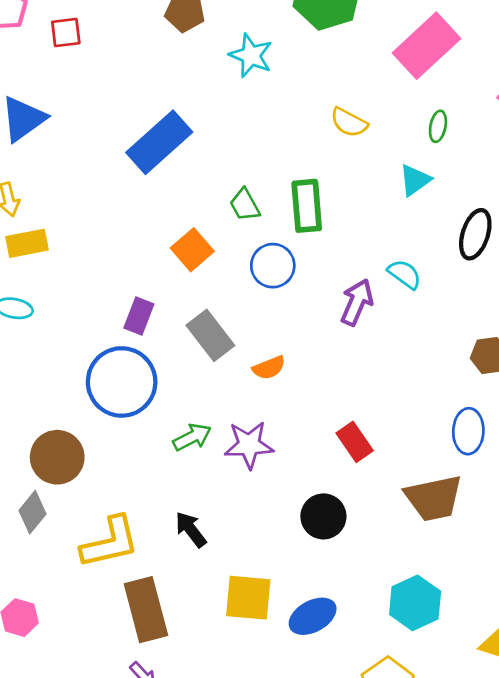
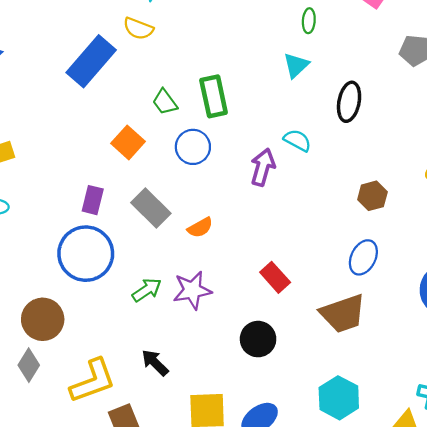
yellow semicircle: (349, 122) -> (138, 29), moved
blue ellipse: (468, 431) -> (363, 257), turned 32

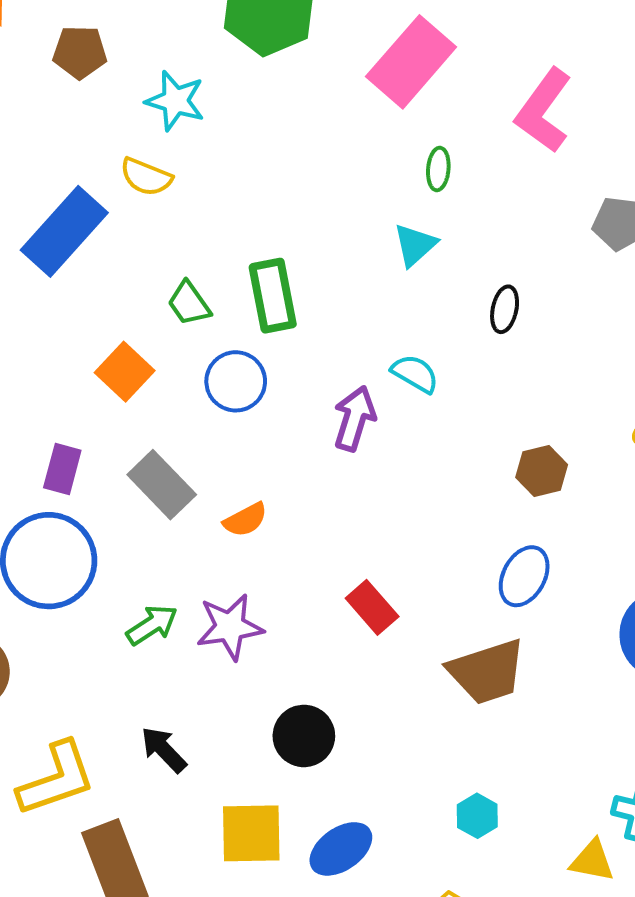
black ellipse: (349, 102) -> (505, 309), size x0.7
black circle: (258, 339) -> (304, 736), moved
cyan hexagon: (339, 398) -> (477, 816), size x0.6

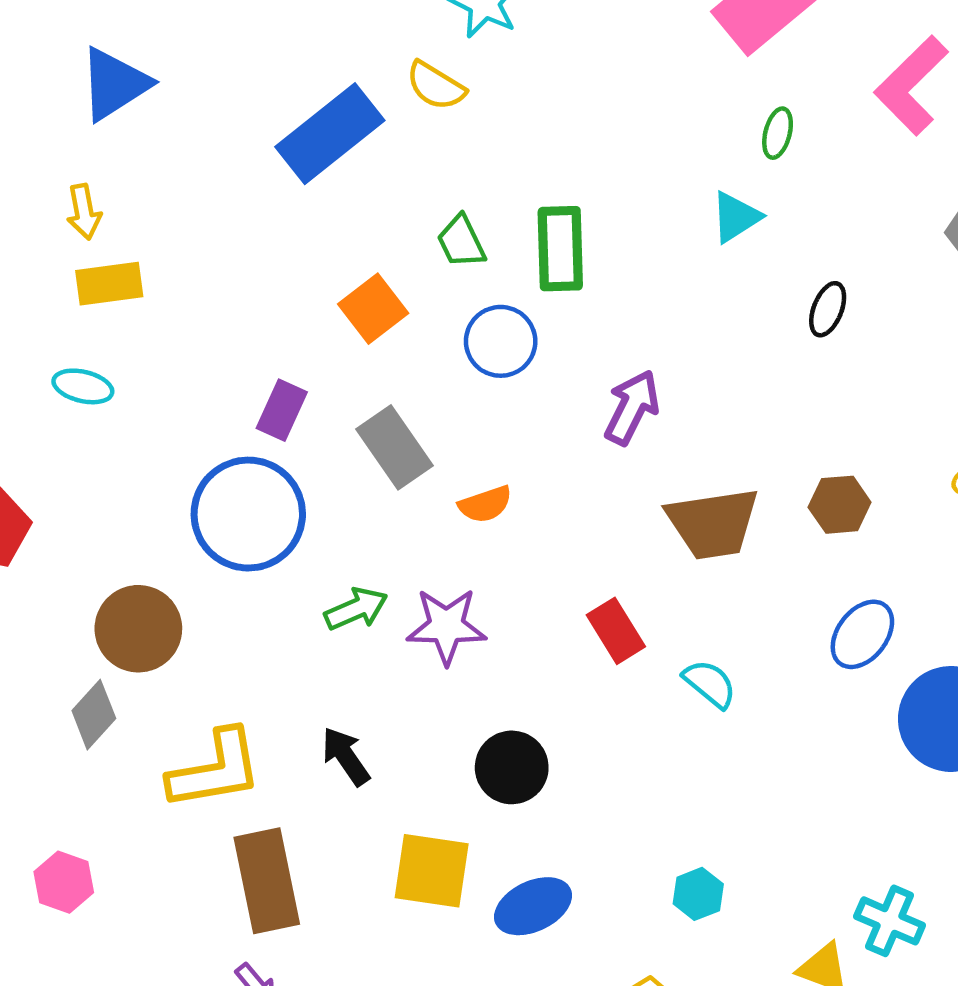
cyan semicircle: (415, 374) -> (710, 684), moved
blue ellipse: (524, 576) -> (862, 634), moved
brown trapezoid: (487, 672) -> (713, 523), moved

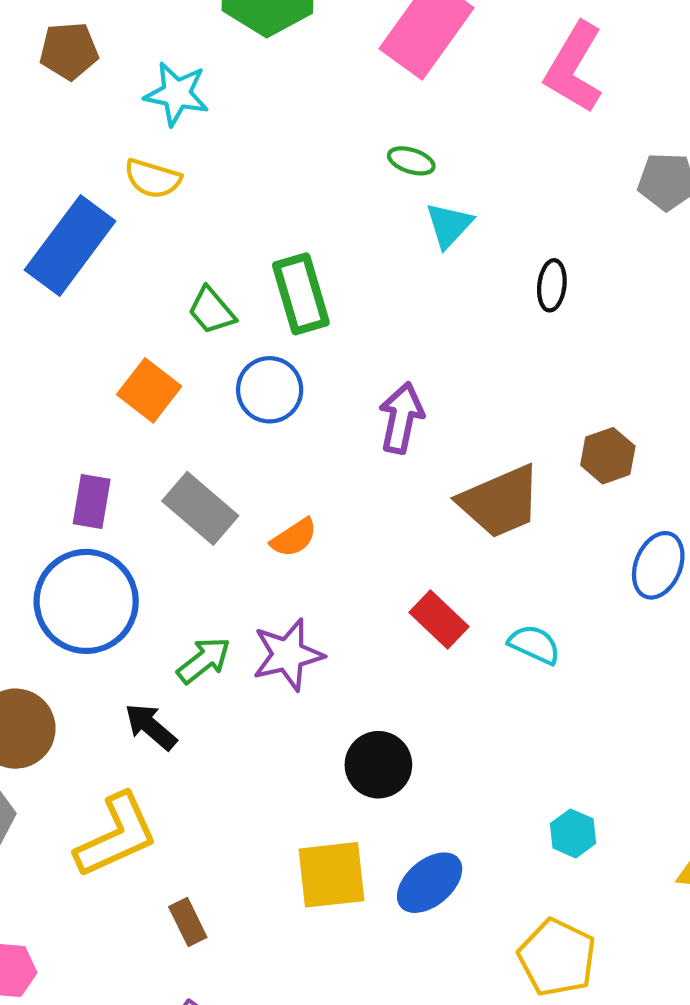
green ellipse: (778, 133) -> (411, 161), moved, turned -72
black arrow: (346, 756) -> (151, 727), moved
brown rectangle: (267, 881) -> (188, 922), size x0.5

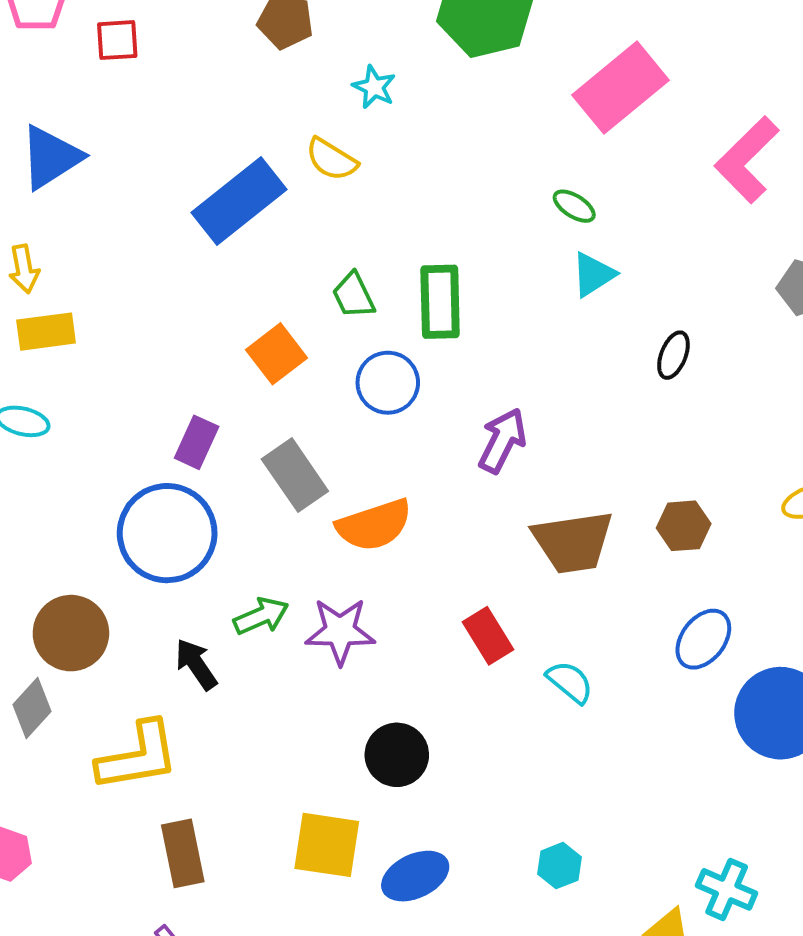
cyan star: (177, 94) -> (374, 87), size x0.7
orange semicircle: (294, 538) -> (374, 525), size x1.6
brown rectangle: (188, 922) -> (183, 853), size x1.5

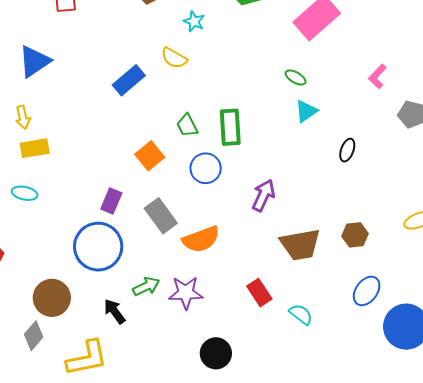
pink L-shape: (747, 160) -> (377, 76), moved, size x0.6
blue rectangle: (239, 201) -> (129, 80), size x0.7

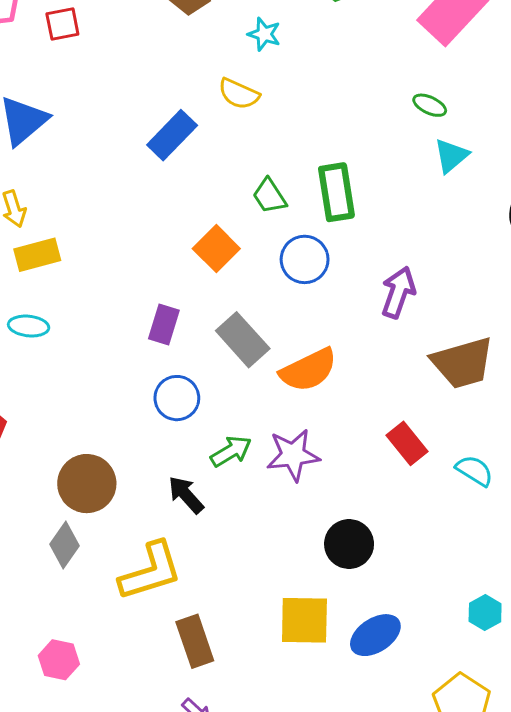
blue circle: (98, 247) -> (177, 398), moved, size x0.6

